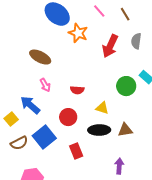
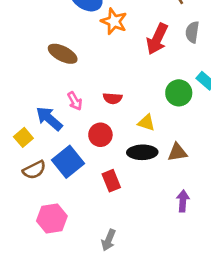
pink arrow: (45, 85) -> (75, 101), moved
purple arrow: (119, 166) -> (183, 201), moved

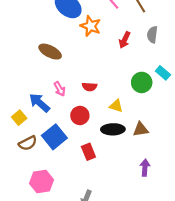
red arrow: (157, 39) -> (125, 40), size x0.7

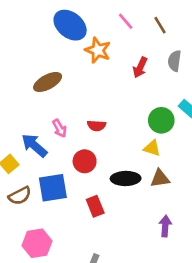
brown ellipse: (50, 52) -> (48, 82), turned -55
yellow triangle: (116, 106) -> (152, 148), moved
blue square: (54, 137) -> (53, 188), turned 30

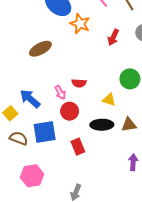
pink arrow: (59, 128) -> (60, 92), moved
yellow triangle: (152, 148) -> (109, 100), moved
brown semicircle: (20, 196) -> (19, 138), turned -132

